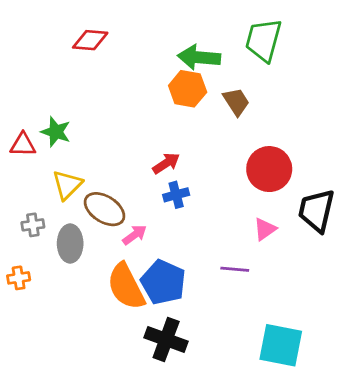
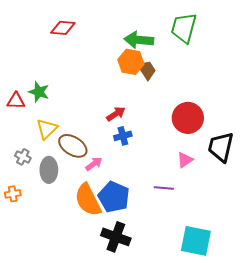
brown trapezoid: (236, 102) -> (147, 70), moved
gray cross: (33, 225) -> (23, 157), turned 35

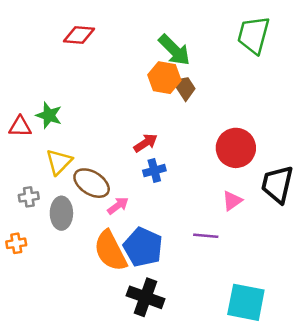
green trapezoid: (184, 28) -> (253, 35), moved
green arrow: (139, 40) -> (174, 50), turned -140
gray cross: (23, 157) -> (29, 197), turned -35

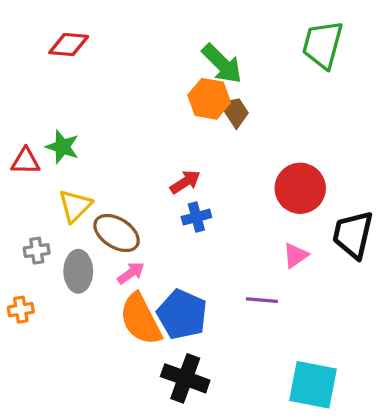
red diamond: (79, 35) -> (69, 45), moved
pink arrow: (118, 206) -> (131, 273), moved

